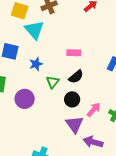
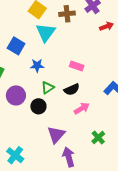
black circle: (72, 99) -> (38, 106), moved
pink arrow: (94, 110) -> (82, 108), moved
purple arrow: (93, 142) -> (69, 157), turned 42

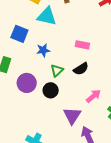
cyan triangle: (46, 32) -> (47, 16), turned -45
pink arrow: (82, 108) -> (93, 96), moved

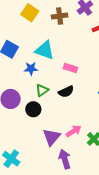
cyan triangle: (47, 16) -> (45, 50), moved
pink arrow: (93, 96) -> (74, 131), moved

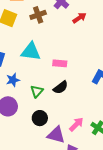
blue star: (31, 69) -> (13, 80), moved
black circle: (33, 109) -> (40, 118), moved
purple triangle: (52, 137) -> (56, 135), turned -42

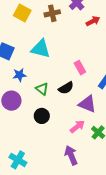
pink rectangle: (60, 63) -> (80, 68), moved, turned 48
green triangle: (37, 91) -> (42, 89), turned -40
purple triangle: (56, 135) -> (87, 104), moved

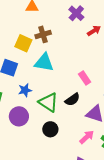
yellow square: (22, 13) -> (23, 43), moved
brown cross: (52, 13) -> (43, 34), moved
green triangle: (42, 89) -> (48, 102), size x1.5

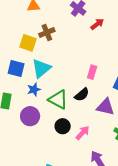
cyan triangle: (44, 62) -> (41, 68), moved, turned -45
pink rectangle: (85, 78) -> (92, 72), turned 56
pink arrow: (87, 137) -> (83, 133), moved

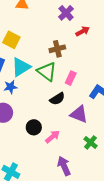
brown cross: (47, 32) -> (57, 49), moved
green triangle: (58, 100) -> (47, 72), moved

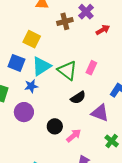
brown cross: (57, 49) -> (65, 21), moved
pink rectangle: (71, 78) -> (91, 68), moved

